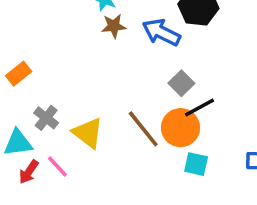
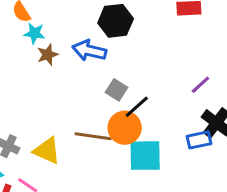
brown line: (143, 129) -> (93, 136), turned -30
cyan square: (196, 164) -> (145, 156), size x1.6

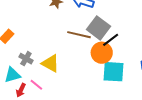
gray square: (117, 90) -> (98, 28), size x1.6
brown line: (93, 136) -> (79, 35), moved

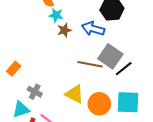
orange circle: (102, 53) -> (99, 104), moved
yellow triangle: (50, 63) -> (75, 94), moved

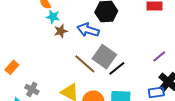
brown line: (90, 64) -> (85, 64), turned 30

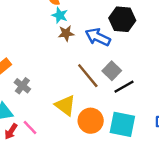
gray square: (104, 57) -> (112, 71), size x0.7
gray cross: (32, 89) -> (22, 86), moved

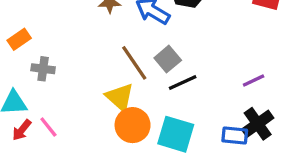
gray cross: (22, 86) -> (43, 69), turned -35
yellow triangle: (65, 105) -> (120, 97), moved

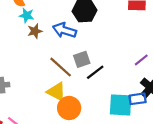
gray square: (168, 59) -> (82, 59), turned 35
cyan square: (176, 134) -> (121, 105), moved

